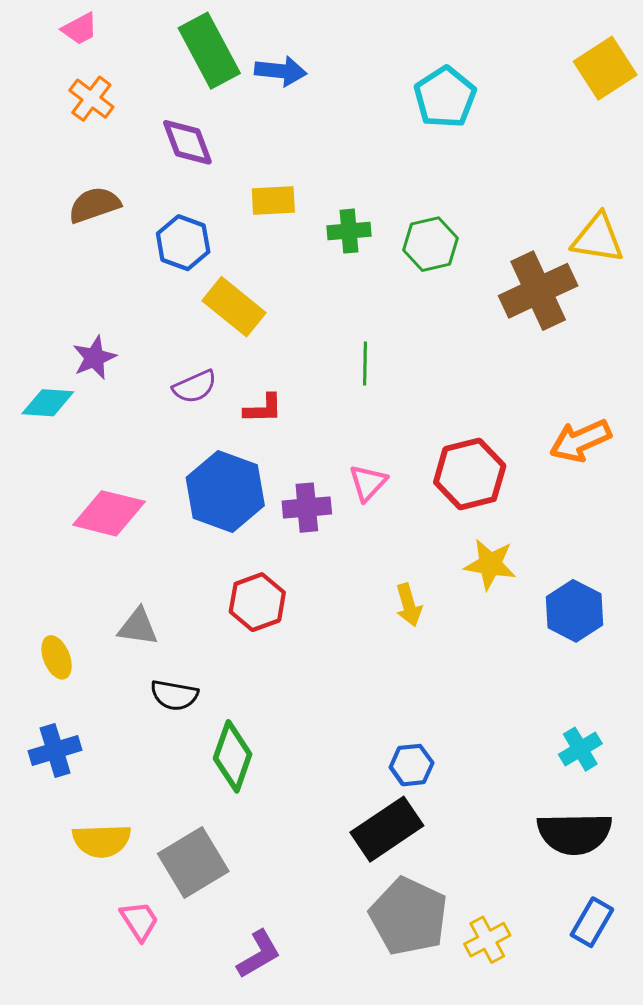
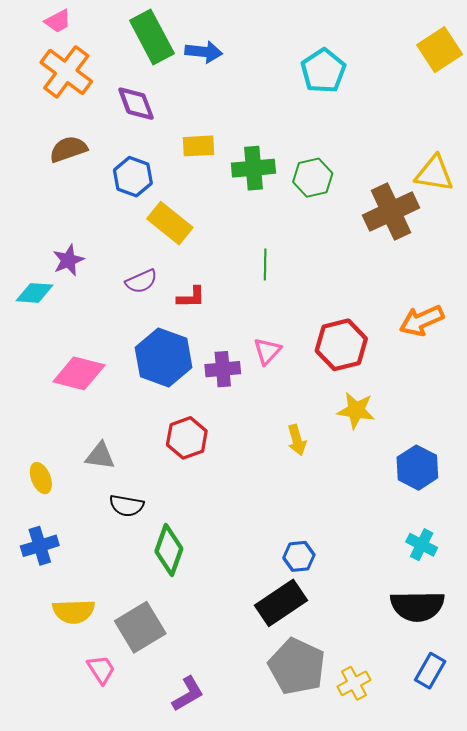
orange cross: (91, 99) -> (66, 72), size x1.6
green cross: (349, 231) -> (253, 168), size x1.4
blue hexagon: (574, 611) -> (417, 468), moved
cyan cross: (580, 749) -> (422, 545), turned -32

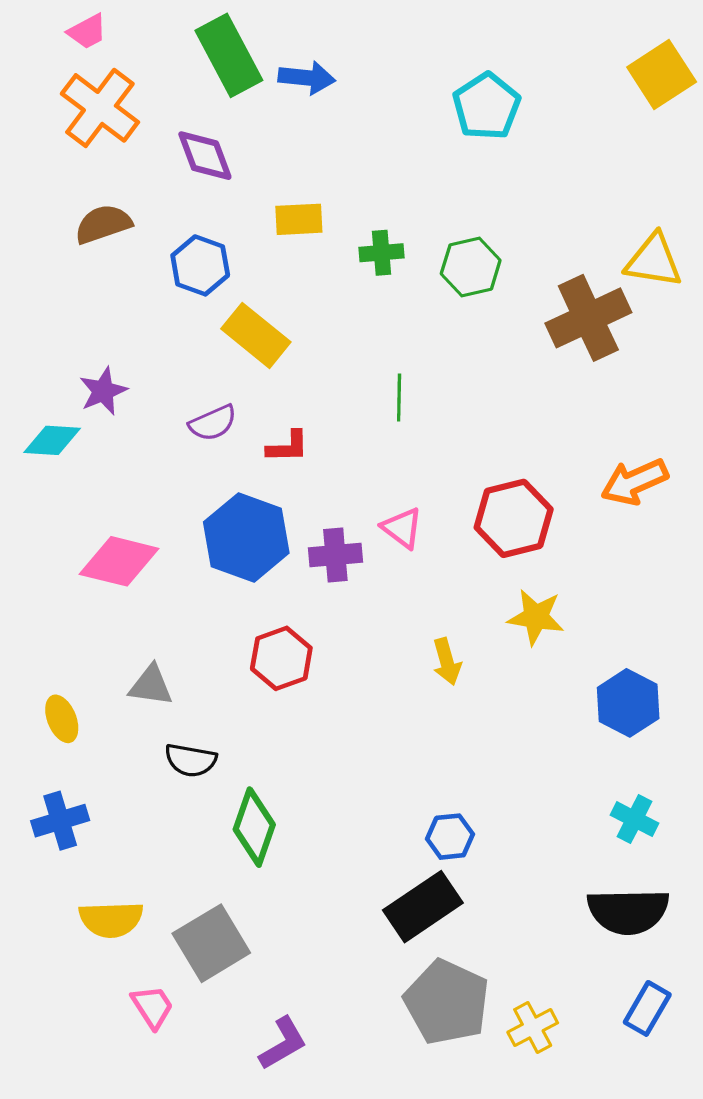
green cross: (253, 168) -> (382, 253), size x0.7
pink triangle: (267, 351) -> (402, 528), turned -36

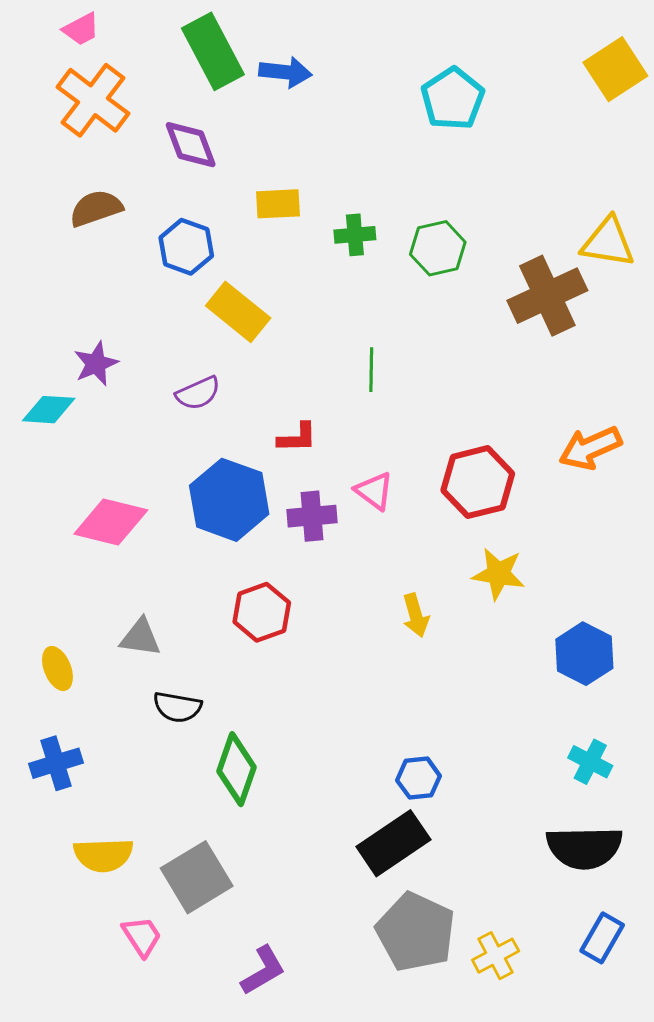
red L-shape: (288, 447) -> (297, 438), moved

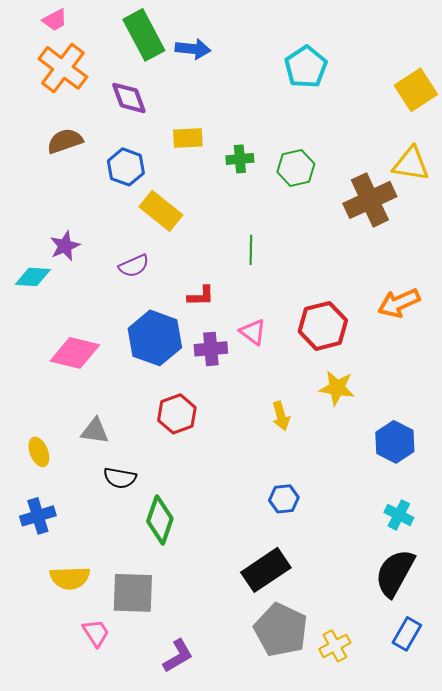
yellow square: (615, 69) -> (416, 90), moved
blue hexagon: (419, 778) -> (284, 499), moved
black semicircle: (584, 848) -> (395, 573), turned 120
gray square: (197, 877) -> (133, 593), turned 33

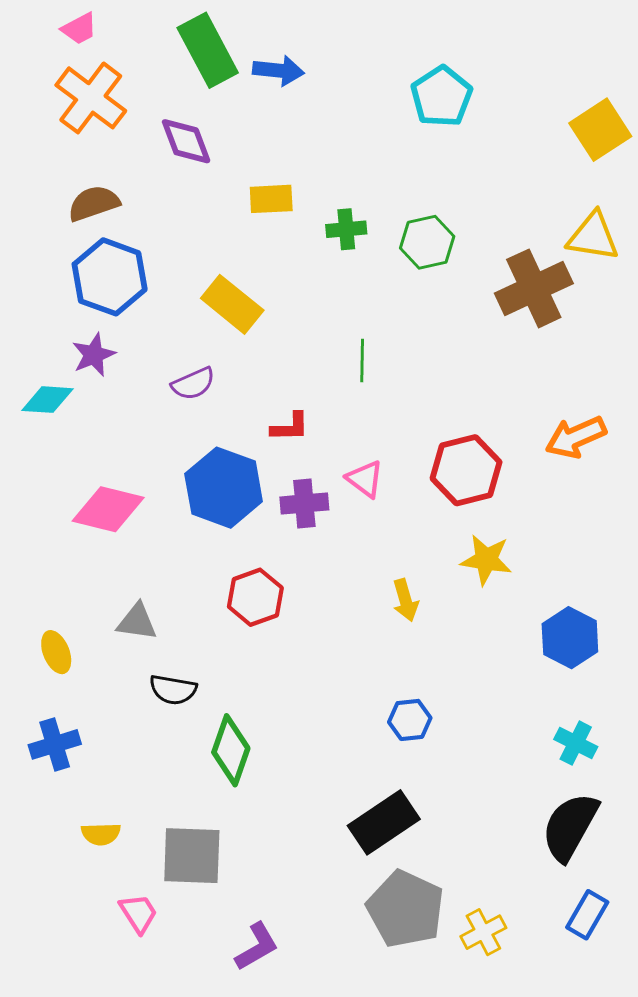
blue hexagon: (126, 167) -> (110, 277), moved, size x1.4
yellow semicircle: (70, 578) -> (101, 834), size x0.7

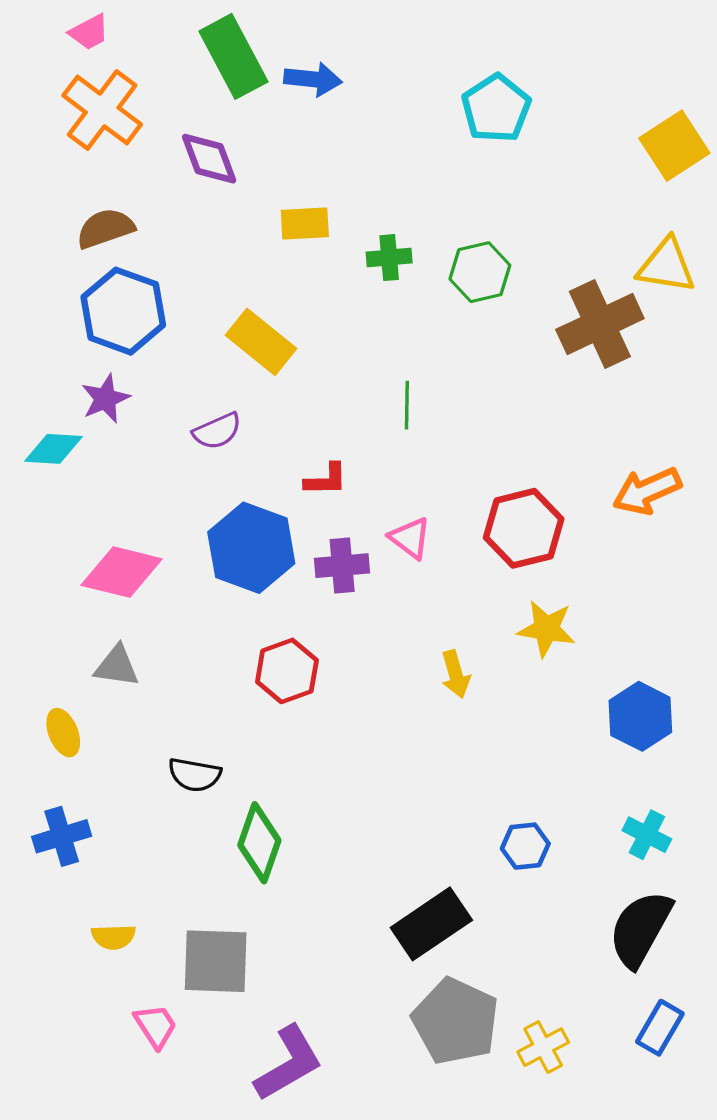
gray triangle: (137, 622) -> (117, 666), moved
blue hexagon: (410, 720) -> (525, 846), moved
purple L-shape: (257, 947) -> (289, 1063), size x1.4

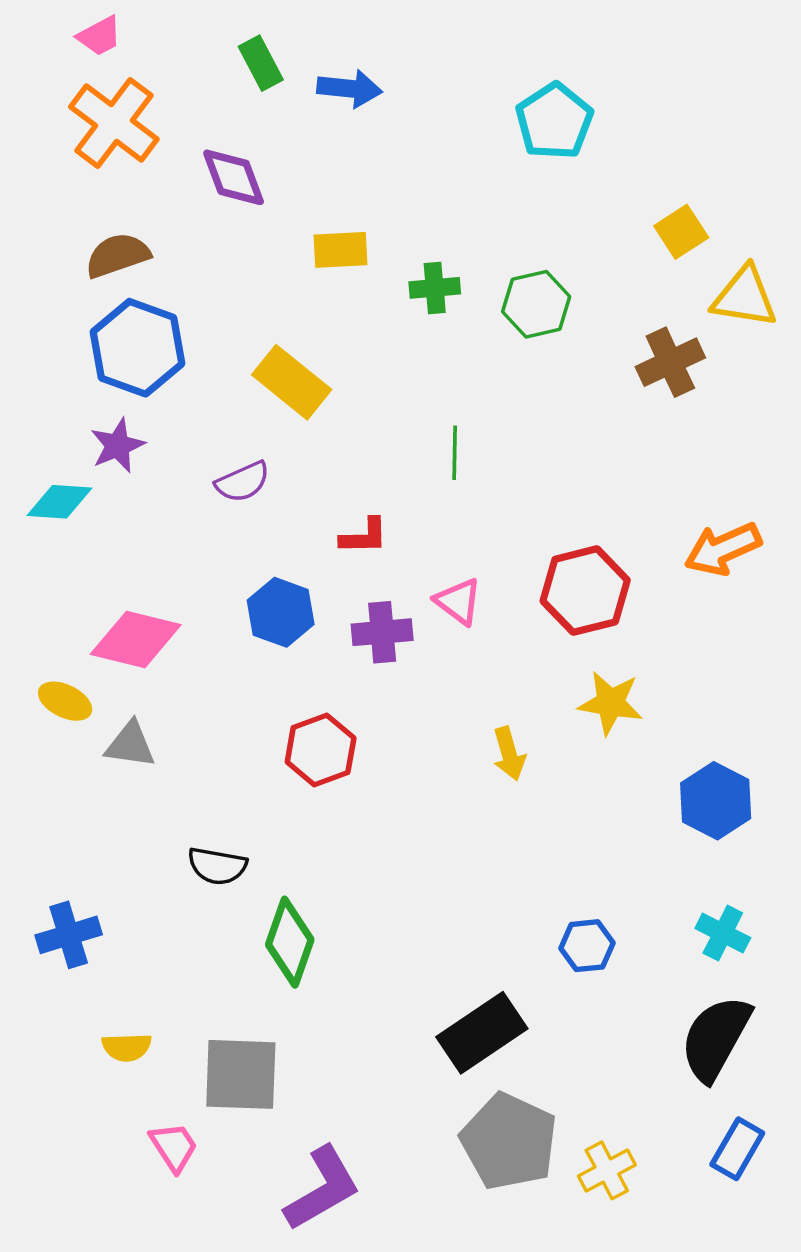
green rectangle: (233, 56) -> (261, 63), size x0.6
yellow square: (674, 146) -> (681, 232), moved, size x0.7
brown cross: (600, 324) -> (670, 362), size x0.7
blue hexagon: (251, 548) -> (281, 612), size x0.7
yellow ellipse: (63, 733) -> (65, 701), moved, turned -42

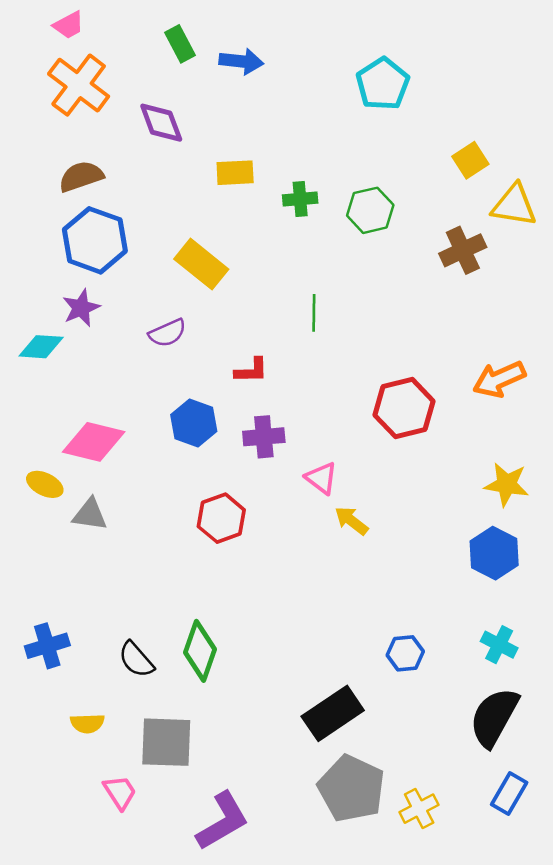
pink triangle: (458, 601) -> (321, 478), moved
yellow star: (610, 703) -> (507, 484), moved
yellow arrow: (509, 754) -> (351, 521), turned 144
black semicircle: (217, 866) -> (136, 660), moved, turned 39

